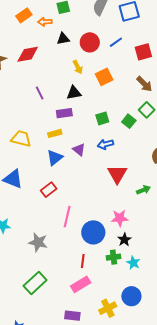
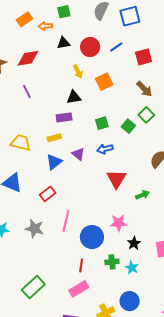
purple line: (40, 93) -> (27, 92), moved
black star: (124, 240) -> (134, 243), moved
gray star: (38, 242) -> (35, 229), moved

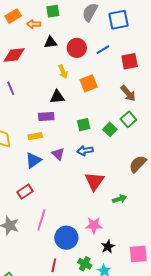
green cross: (112, 262) -> (85, 264), turned 32

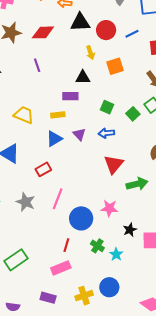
black triangle: (50, 42) -> (80, 22), size x1.5
green square: (84, 125) -> (107, 107), turned 32
green arrow: (119, 199) -> (137, 184), size x1.5
black star: (108, 247) -> (130, 230), moved

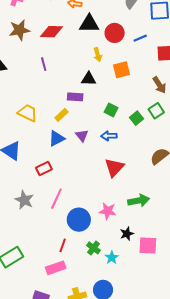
yellow rectangle: (58, 115) -> (62, 115), turned -40
green arrow: (137, 184) -> (139, 201), moved

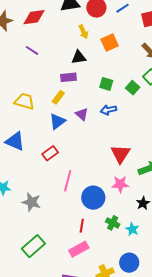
purple line: (44, 64) -> (32, 50), turned -32
red triangle: (114, 167) -> (121, 154), moved
gray star: (24, 200) -> (31, 202), moved

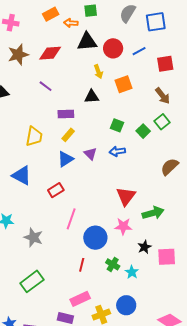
purple rectangle: (68, 77) -> (66, 114), moved
yellow trapezoid: (24, 101) -> (34, 136), turned 80
pink rectangle: (79, 249) -> (80, 299), moved

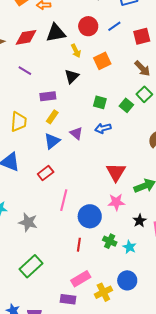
black triangle: (87, 42) -> (56, 33), moved
black triangle: (92, 97) -> (72, 76), turned -35

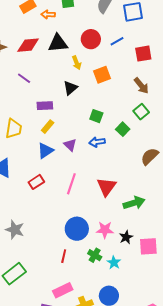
green square: (126, 105) -> (123, 129), moved
pink line: (64, 200) -> (71, 184), moved
pink star: (116, 202) -> (105, 230), moved

